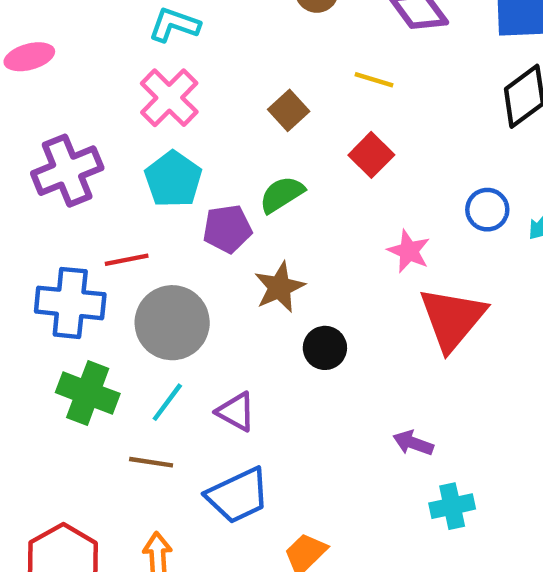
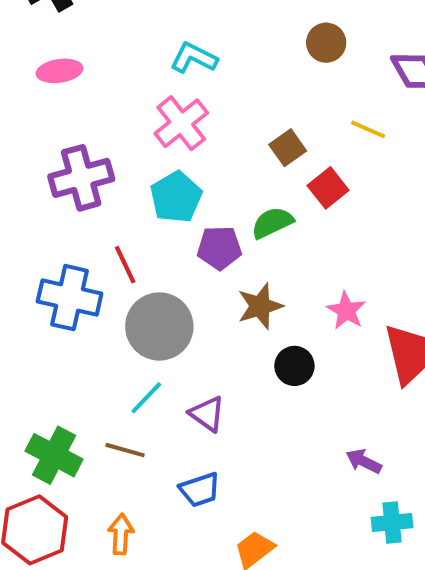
red square: (371, 155) -> (328, 188), moved
pink star: (409, 251) -> (346, 311), moved
red line: (127, 260) -> (125, 265), turned 69
green cross: (88, 393) -> (54, 455), moved
blue trapezoid: (238, 496) -> (200, 490), size x0.7

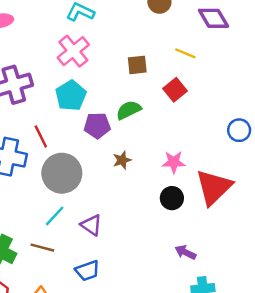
brown square: (288, 148) -> (137, 65), turned 30
red square: (328, 188) -> (175, 90), moved
brown star: (260, 306) -> (122, 160), size x0.7
pink star: (346, 311) -> (174, 162), turned -30
black circle: (294, 366) -> (172, 198), moved

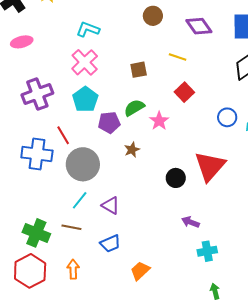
red square: (175, 90) -> (184, 92), moved
pink star: (174, 162) -> (159, 121), moved, turned -30

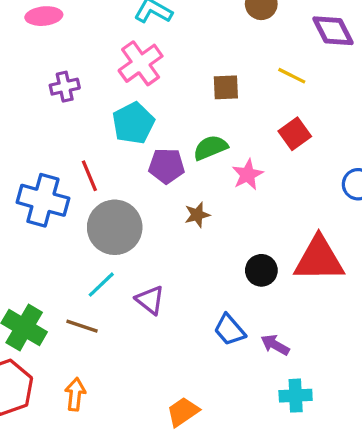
purple cross: (37, 94) -> (65, 87), moved, size x0.6
red triangle: (210, 166) -> (319, 259), turned 40
blue trapezoid: (110, 244) -> (230, 330), moved, turned 65

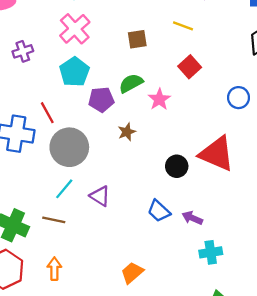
red triangle: (319, 259) -> (217, 154), turned 30

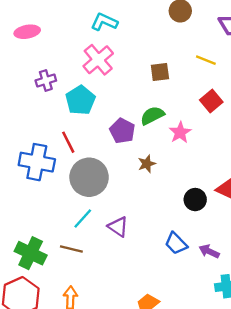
cyan pentagon: (74, 72) -> (80, 100), moved
purple pentagon: (101, 100) -> (122, 131), turned 30

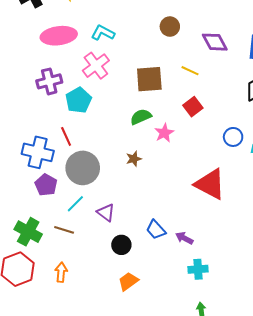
pink ellipse: (27, 32) -> (59, 36), moved, size x1.6
brown square: (160, 72) -> (149, 79), size x1.6
purple cross: (46, 80) -> (49, 81), size x1.4
purple pentagon: (122, 131) -> (46, 185), moved
black circle: (195, 200) -> (121, 245), moved

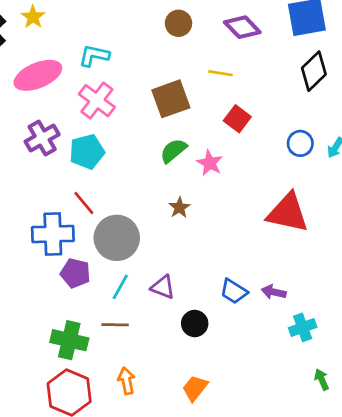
cyan pentagon: (79, 100) -> (87, 152), turned 30
orange trapezoid: (128, 281) -> (195, 388), moved

